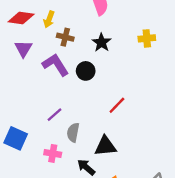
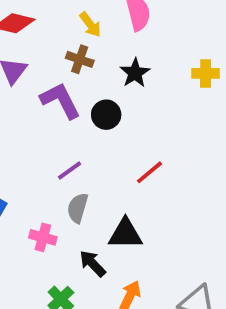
yellow arrow: (49, 19) -> (90, 25), moved, turned -63
purple line: (54, 115) -> (70, 171), moved

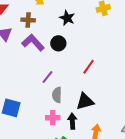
brown cross: (80, 59) -> (28, 20), moved
pink cross: (43, 237) -> (53, 118), moved
black arrow: (93, 264) -> (72, 121), turned 56

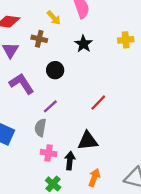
purple L-shape: (33, 43) -> (22, 84), moved
black circle: (58, 43) -> (55, 70), moved
gray semicircle: (57, 95) -> (40, 128), moved

